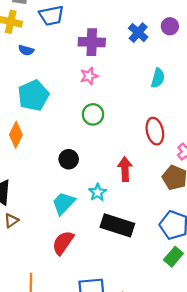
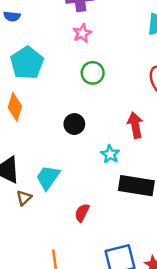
cyan trapezoid: (64, 203) -> (48, 177), moved
red semicircle: (63, 243) -> (82, 213), size x0.7

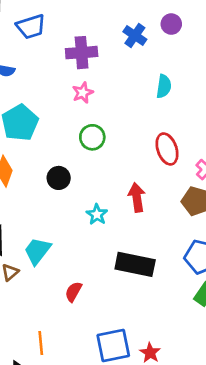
black circle: (74, 124) -> (59, 178), moved
cyan star: (110, 154) -> (97, 215), moved

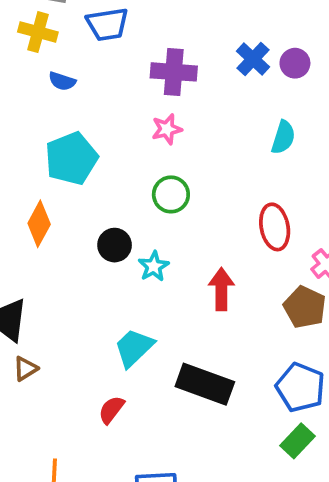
purple circle: (171, 24) -> (295, 63), moved
cyan star: (97, 215) -> (154, 266), moved
cyan trapezoid: (37, 251) -> (134, 348), moved

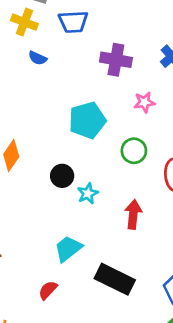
pink star: (167, 129) -> (144, 102), moved
cyan pentagon: (71, 158) -> (87, 120), moved
green circle: (171, 194) -> (134, 151), moved

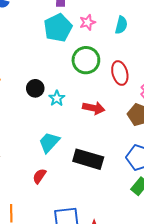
cyan pentagon: (87, 120) -> (58, 28), moved
green circle: (134, 151) -> (86, 60), size x1.4
red arrow: (133, 214) -> (94, 108), turned 105

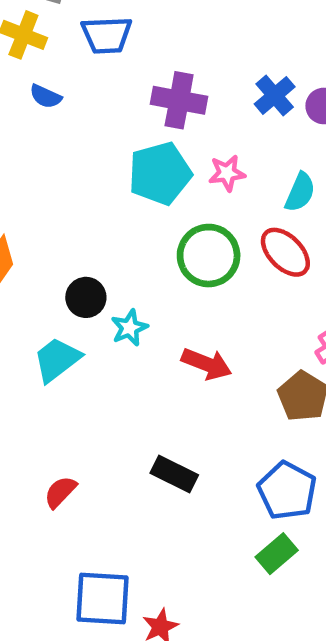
red ellipse: (120, 73) -> (285, 252), moved, turned -40
cyan trapezoid: (49, 142) -> (57, 360), moved
black rectangle: (88, 159) -> (174, 474), size x0.7

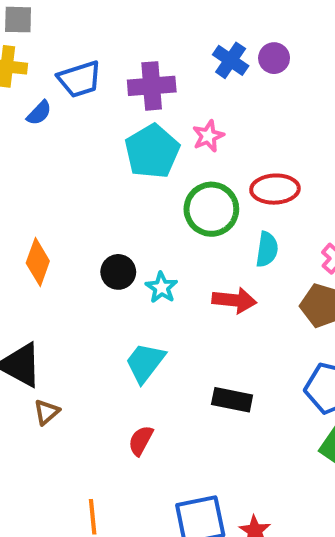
blue trapezoid: (107, 35) -> (79, 79), moved
blue semicircle: (46, 96) -> (39, 113), turned -56
cyan semicircle: (300, 192) -> (267, 249), moved
red ellipse: (285, 252) -> (275, 189), turned -33
cyan trapezoid: (57, 360) -> (145, 363), moved

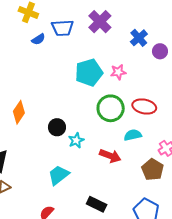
purple circle: (274, 58) -> (160, 51), moved
purple cross: (152, 86) -> (100, 22), moved, turned 35
cyan semicircle: (267, 249) -> (133, 135), turned -126

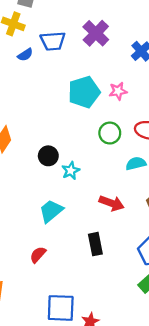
green circle: (111, 108) -> (110, 133), size x0.7
red arrow: (110, 156) -> (112, 203), moved
black rectangle: (97, 204) -> (95, 244), turned 54

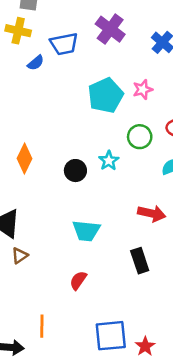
cyan star: (71, 171) -> (109, 161), moved
cyan trapezoid: (51, 211) -> (86, 231), turned -128

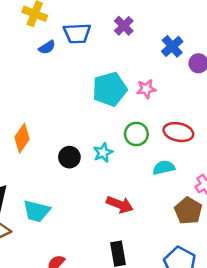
purple cross: (110, 29) -> (124, 26), size x0.7
red arrow: (152, 213) -> (120, 205), moved
cyan trapezoid: (86, 231) -> (37, 211), moved

